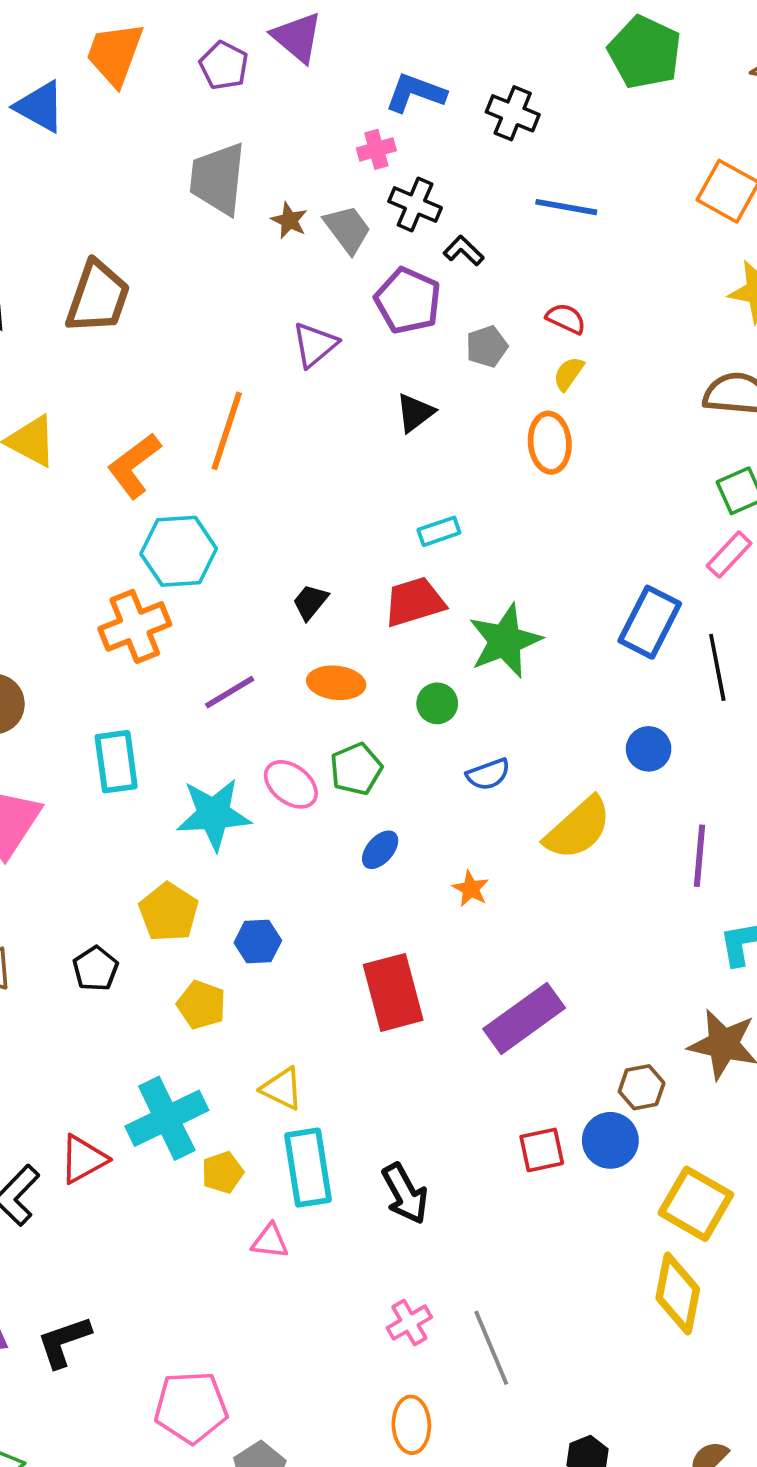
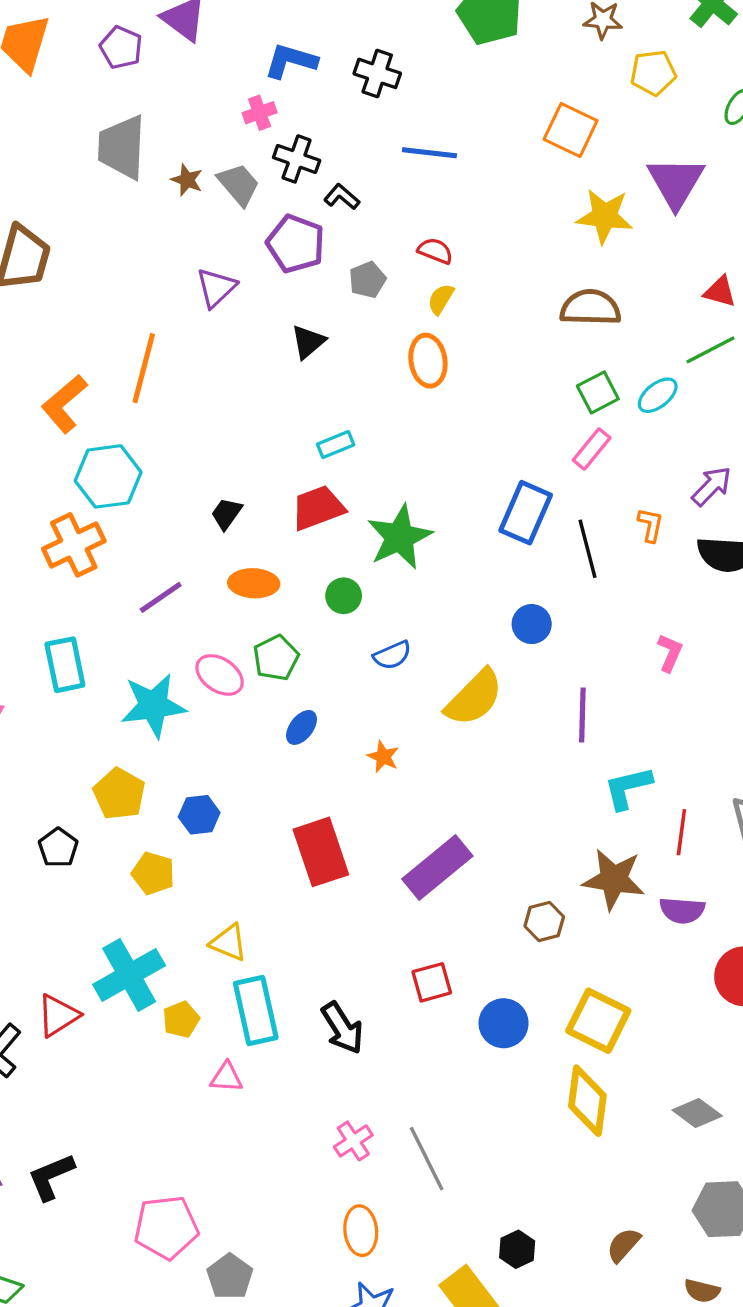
blue circle: (610, 1140) -> (504, 1023), moved
red square: (542, 1150) -> (432, 982), moved

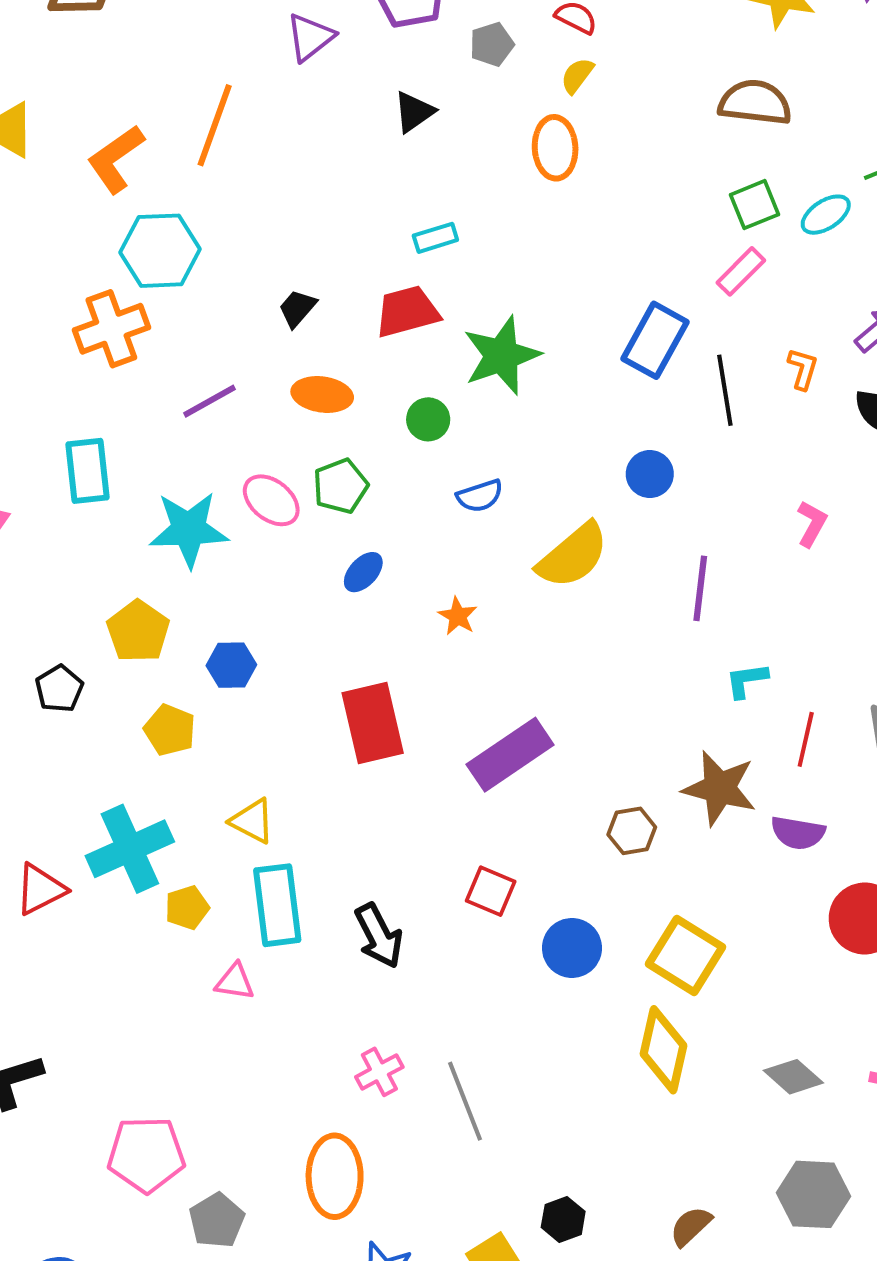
cyan L-shape: (628, 788) -> (747, 680), size x0.7
red square: (432, 982) -> (491, 891), turned 33
orange ellipse: (361, 1231) -> (335, 1176), moved, size x1.4

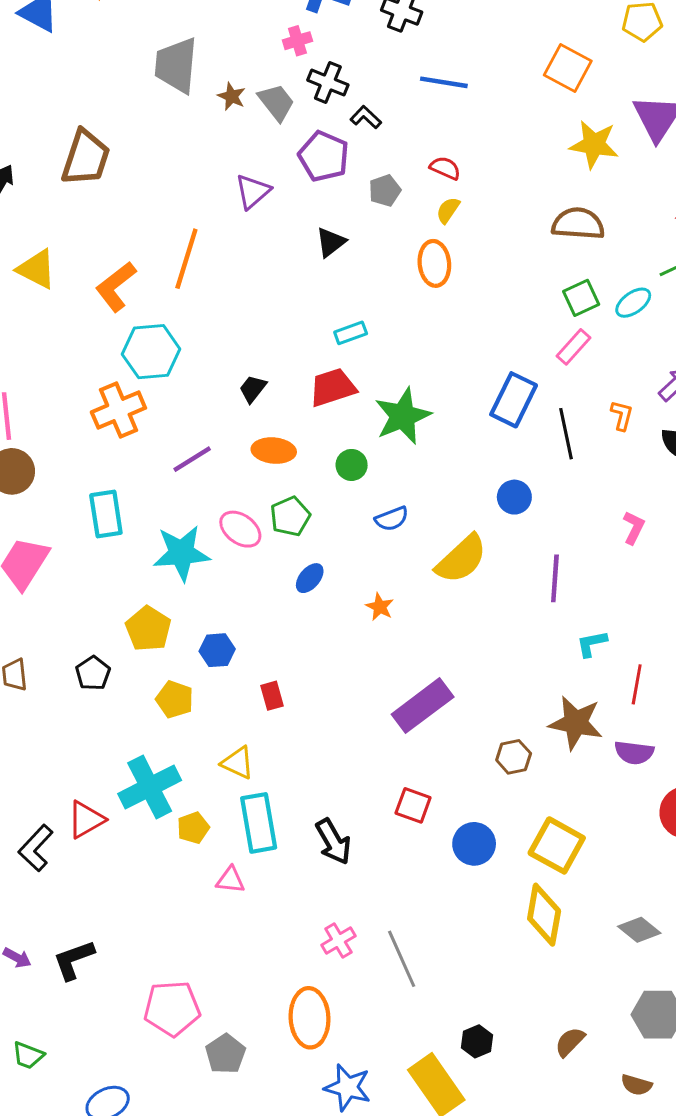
red rectangle: (373, 723) -> (272, 696), moved, size x0.5

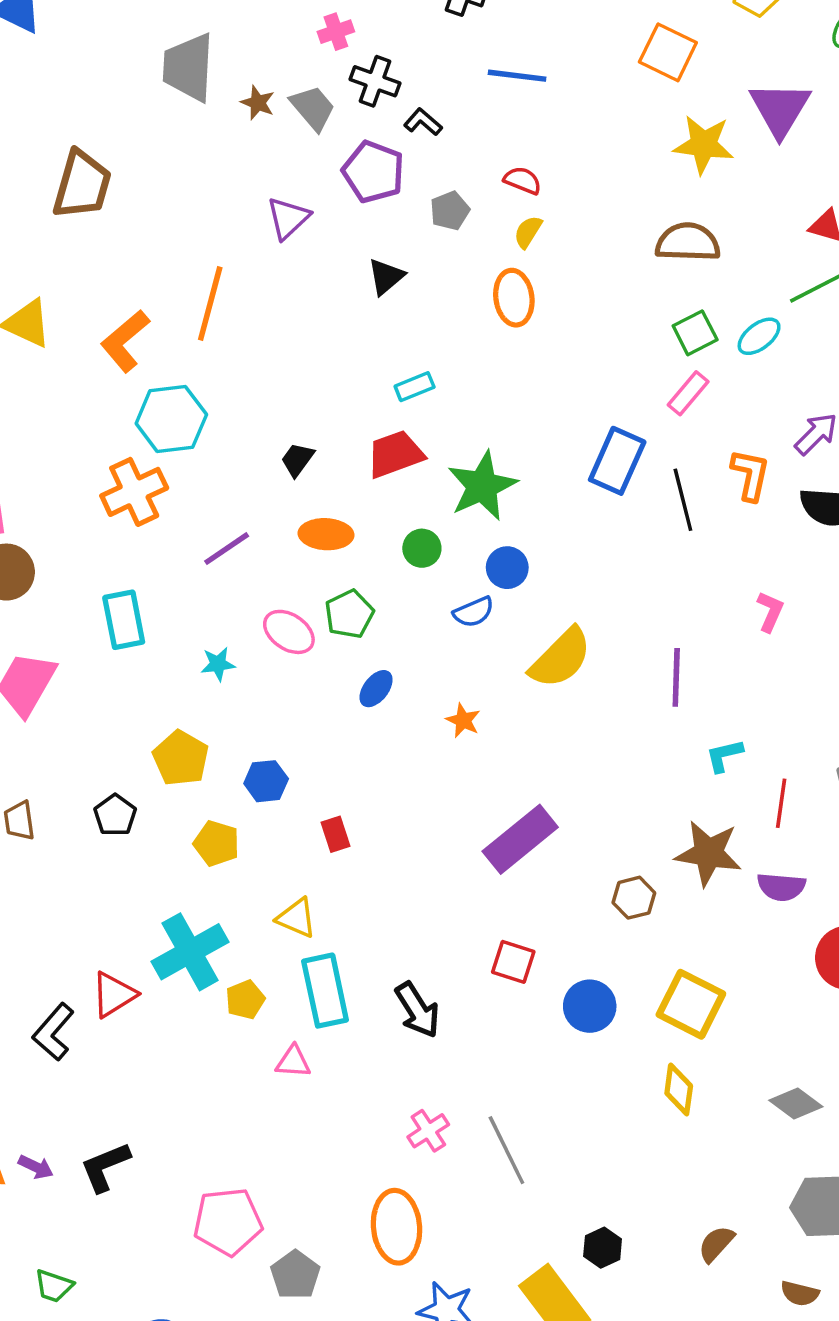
orange L-shape: (622, 415) -> (750, 475), size x1.4
blue circle: (514, 497) -> (507, 568), moved
cyan star: (181, 553) -> (218, 664), size x0.5
yellow diamond: (544, 915) -> (679, 1089), size x0.7

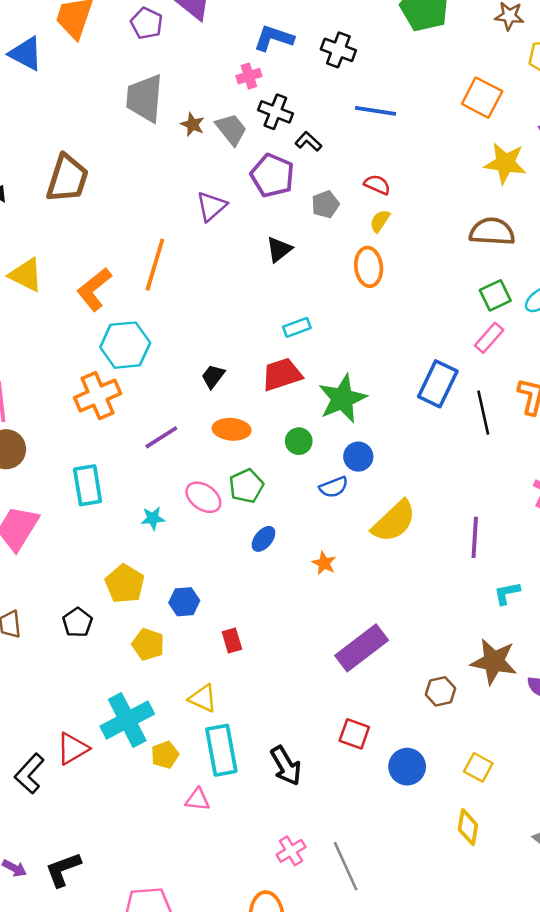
yellow square: (691, 1004) -> (478, 767), size x0.6

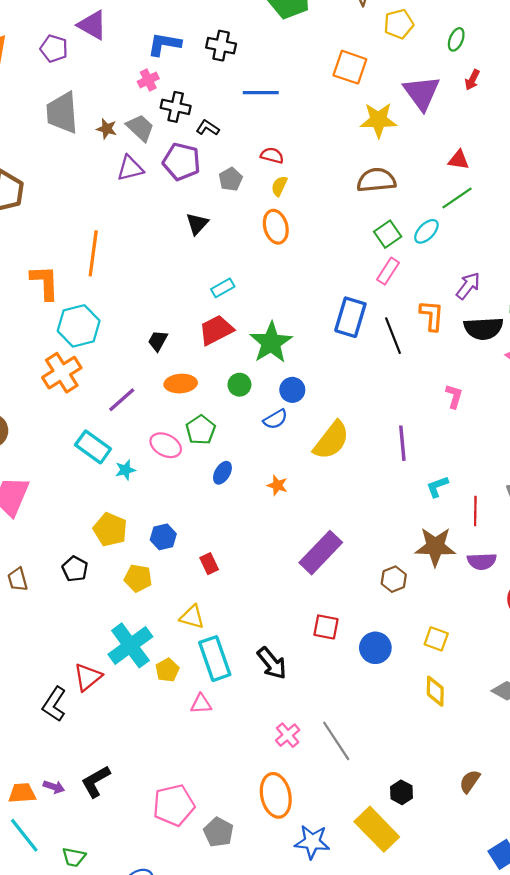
purple triangle: (212, 206) -> (130, 168), moved, turned 36
orange L-shape: (94, 289) -> (45, 282), turned 135
cyan rectangle: (88, 485) -> (93, 447), moved, turned -36

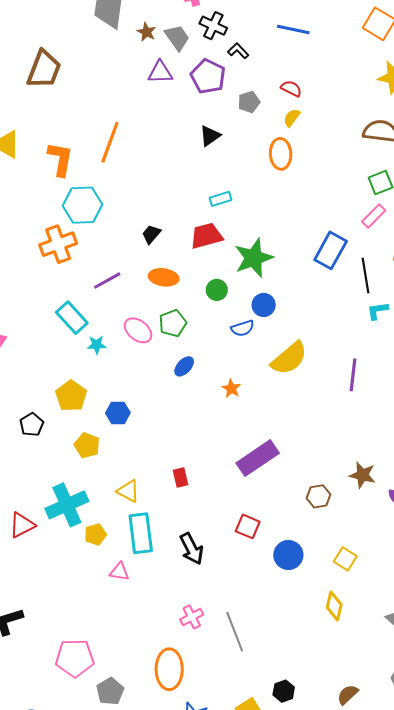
cyan L-shape: (437, 487) -> (378, 311), moved
brown star: (435, 547) -> (362, 475), size x0.7
red rectangle: (209, 564) -> (181, 478), moved

